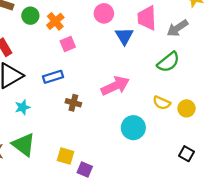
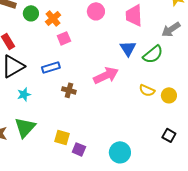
gray arrow: (177, 28) -> (171, 29), moved
blue triangle: (124, 36) -> (128, 48), moved
cyan circle: (133, 128) -> (120, 152), moved
green triangle: (24, 145) -> (25, 127), turned 35

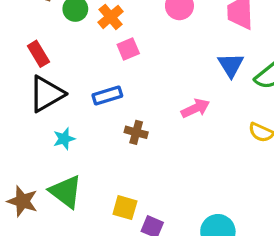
pink arrow: (106, 75) -> (195, 108), size x0.7
green triangle: (25, 127) -> (66, 192), turned -35

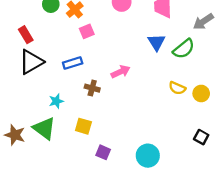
pink arrow: (195, 108) -> (121, 72), moved
cyan star: (64, 139) -> (56, 101), moved
yellow square: (125, 208) -> (83, 126), moved

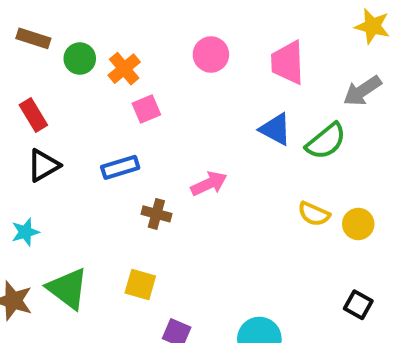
blue triangle: (156, 42) -> (276, 129), turned -30
black triangle: (31, 62) -> (43, 165), size x0.7
cyan star: (56, 101) -> (25, 232), moved

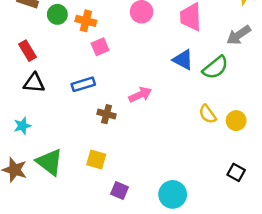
orange cross: (124, 69) -> (86, 21), turned -36
black triangle: (43, 165) -> (34, 83), turned 35
yellow semicircle: (314, 214) -> (208, 114), turned 30

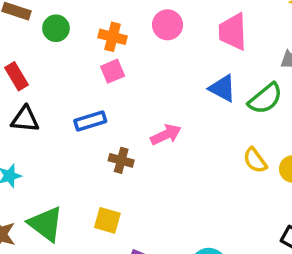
orange cross: (86, 21) -> (113, 37), moved

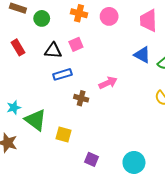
orange cross: (113, 37) -> (79, 13), moved
black triangle: (25, 119) -> (53, 51), moved
yellow square: (107, 220) -> (63, 134), moved
green triangle: (46, 224) -> (36, 120), moved

